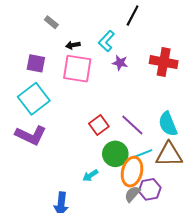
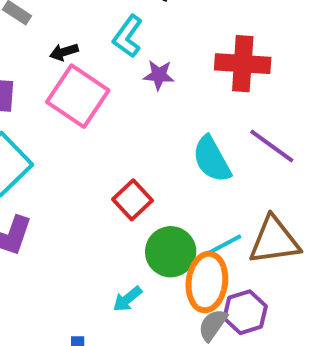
pink square: (77, 69) -> (78, 96), turned 32
cyan semicircle: (168, 124) -> (212, 159), moved
purple line: (132, 125) -> (272, 146), moved

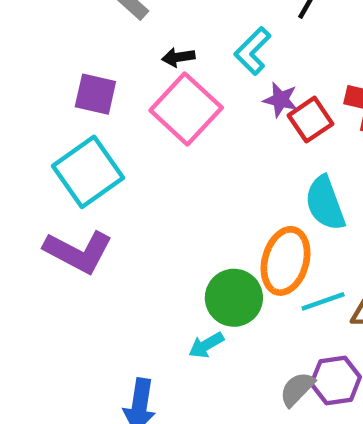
red square: (132, 200) -> (311, 120), moved
green circle: (171, 252) -> (234, 298), moved
orange ellipse: (207, 282) -> (286, 261), moved

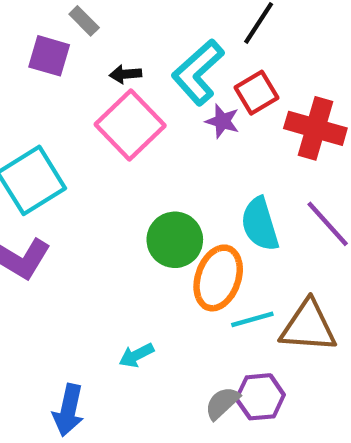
cyan L-shape: (253, 51) -> (198, 72), size x1.4
purple square: (95, 94) -> (49, 56), moved
red square: (311, 120) -> (257, 93), moved
green circle: (234, 298) -> (175, 240), moved

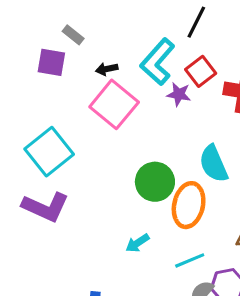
cyan line: (252, 319) -> (190, 260), moved
cyan arrow: (136, 355) -> (137, 243), moved

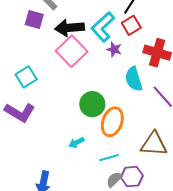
black arrow: (107, 69) -> (69, 28), size x2.0
red square: (201, 71) -> (131, 25), moved
cyan square: (49, 152) -> (26, 77), size x0.7
cyan semicircle: (214, 164) -> (134, 79), moved

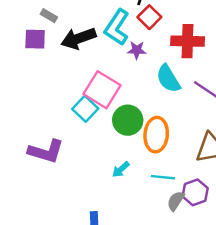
pink square: (72, 51) -> (102, 90), moved
cyan square: (26, 77) -> (85, 109), moved
cyan line: (109, 158) -> (163, 177), turned 36

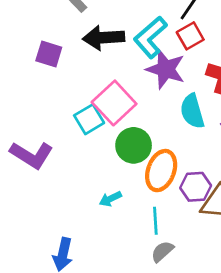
purple square: (35, 39) -> (49, 54), moved
purple star: (137, 50) -> (166, 69), size x1.8
cyan line: (163, 177) -> (155, 221), turned 65
purple hexagon: (195, 192) -> (196, 187), moved

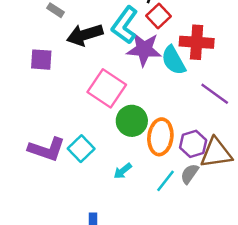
cyan semicircle: (192, 111) -> (173, 60), moved
cyan square: (89, 119) -> (81, 149), moved
cyan line: (155, 221) -> (165, 181), turned 55
gray semicircle: (162, 251) -> (190, 174), moved

